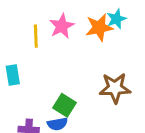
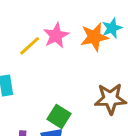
yellow line: (36, 36) -> (30, 46), turned 50

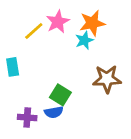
cyan star: (112, 28) -> (84, 40), moved

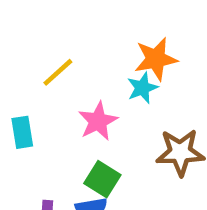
pink star: (58, 22) -> (98, 121), moved

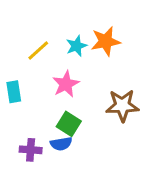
cyan star: (142, 88) -> (76, 46), moved

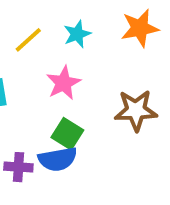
orange star: (106, 41) -> (140, 28), moved
blue semicircle: (61, 144) -> (58, 159), size x1.4

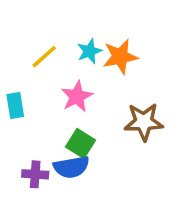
orange star: (140, 28) -> (120, 57), moved

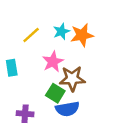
brown star: (144, 122) -> (72, 79), moved
blue semicircle: (71, 167) -> (67, 109), moved

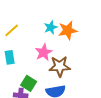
yellow line: (31, 35) -> (12, 30), moved
green square: (55, 93) -> (29, 83), moved

